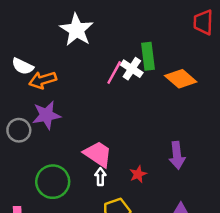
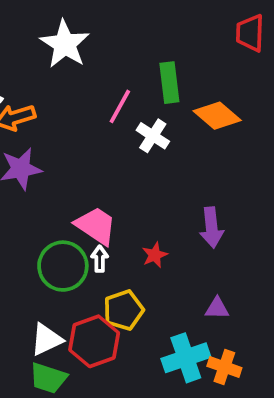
white cross: (132, 69) -> (153, 136), moved
green circle: (53, 182) -> (63, 266), moved

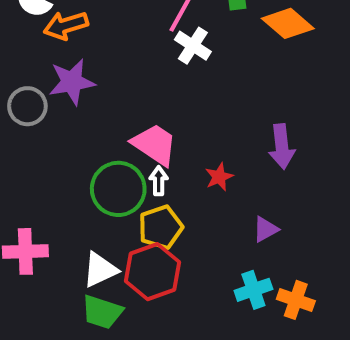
white cross: (153, 136) -> (193, 46), moved
purple triangle: (217, 308) -> (266, 229), moved, turned -30
yellow pentagon: (123, 310) -> (161, 227), moved
cyan cross: (186, 358) -> (253, 290), size x0.7

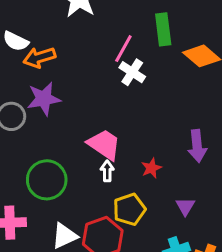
green circle: (118, 189) -> (47, 180), moved
yellow pentagon: (161, 227) -> (129, 209), moved
purple triangle: (266, 229) -> (185, 206), turned -30

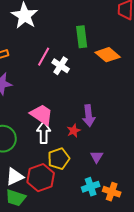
pink line: (123, 49) -> (44, 57), moved
purple arrow: (197, 146) -> (89, 116), moved
white arrow: (107, 171) -> (44, 133), size x1.5

